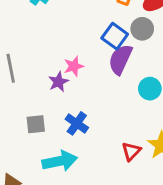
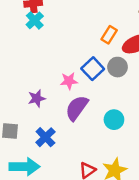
purple semicircle: (120, 59) -> (77, 108), moved
pink star: (74, 66) -> (69, 81), moved

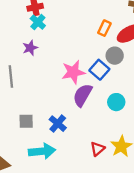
blue square: (93, 69) -> (99, 70), moved
pink star: (69, 81) -> (73, 72), size x1.5
purple star: (37, 98) -> (30, 48), moved

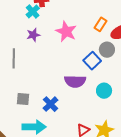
cyan cross: (38, 22) -> (33, 12), moved
pink star: (73, 72) -> (66, 32), moved, turned 30
purple semicircle: (83, 95) -> (75, 81), turned -125

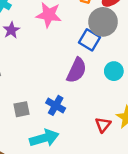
gray circle: (107, 50) -> (103, 22), size x1.5
purple semicircle: (75, 81) -> (77, 70), turned -50

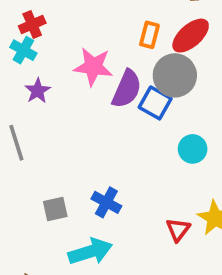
purple semicircle: (77, 70) -> (127, 89), moved

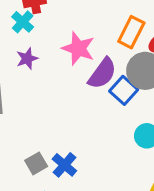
orange rectangle: (149, 35) -> (131, 32), size x1.4
gray square: (55, 209) -> (36, 163), moved, turned -30

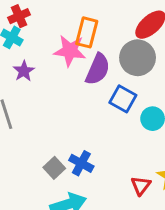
orange rectangle: (131, 32) -> (87, 32), moved
blue square: (124, 90) -> (123, 99), moved

